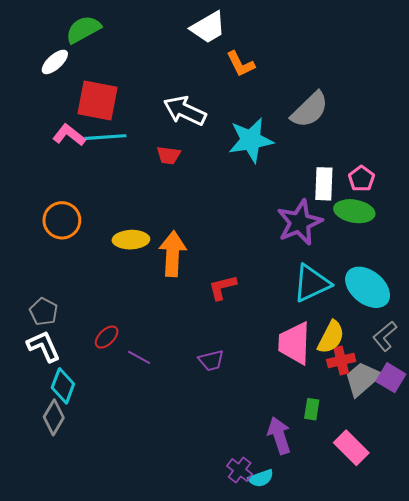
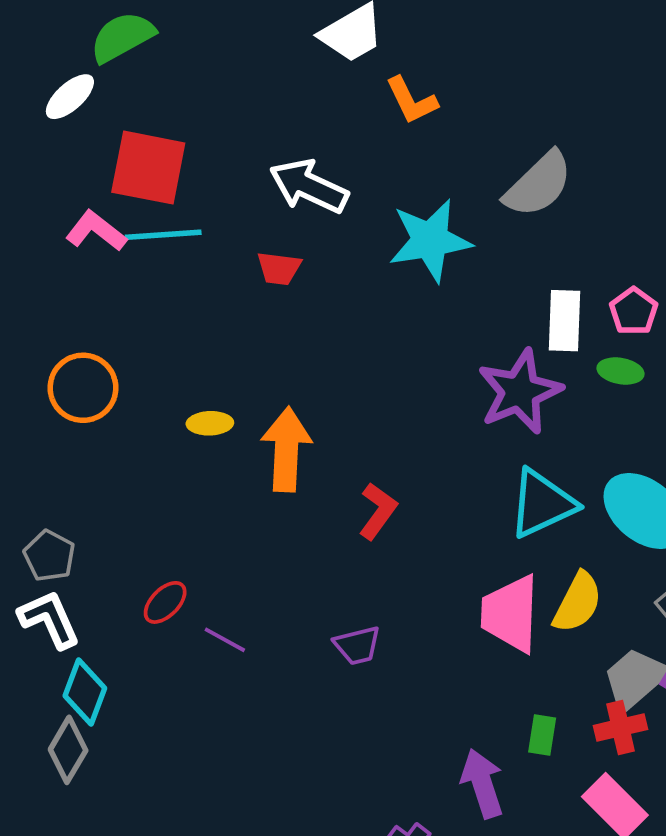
green ellipse: (354, 211) -> (621, 371), size x0.6
yellow ellipse: (131, 240) -> (210, 423), size x0.7
red L-shape: (222, 287) -> (378, 511), turned 140
red cross: (341, 360) -> (621, 727), moved

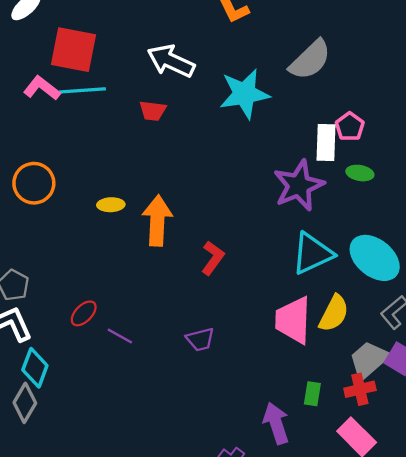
pink pentagon: (634, 311) -> (350, 127), moved

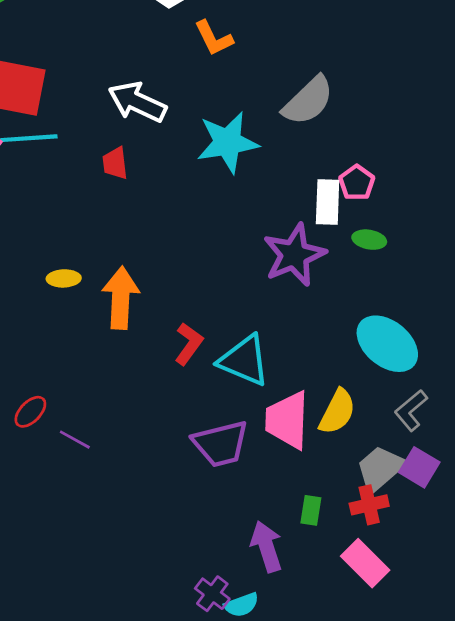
red trapezoid: (153, 111) -> (115, 163), turned 76
cyan triangle: (312, 253) -> (244, 360), moved, turned 48
purple trapezoid: (200, 339) -> (221, 444), moved, size x1.6

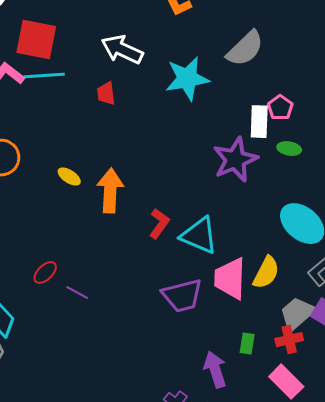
yellow ellipse: (64, 278) -> (69, 177), turned 35

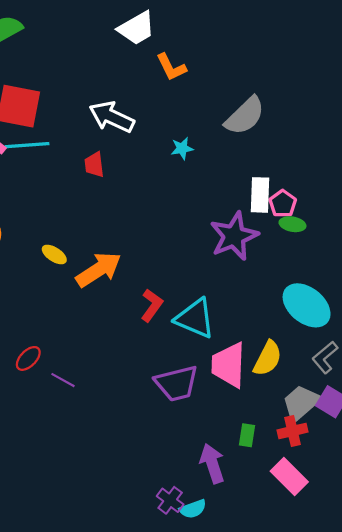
cyan star: (187, 79) -> (182, 148), size x0.5
pink pentagon: (280, 108) -> (283, 204), moved
orange arrow: (110, 191) -> (99, 270), turned 54

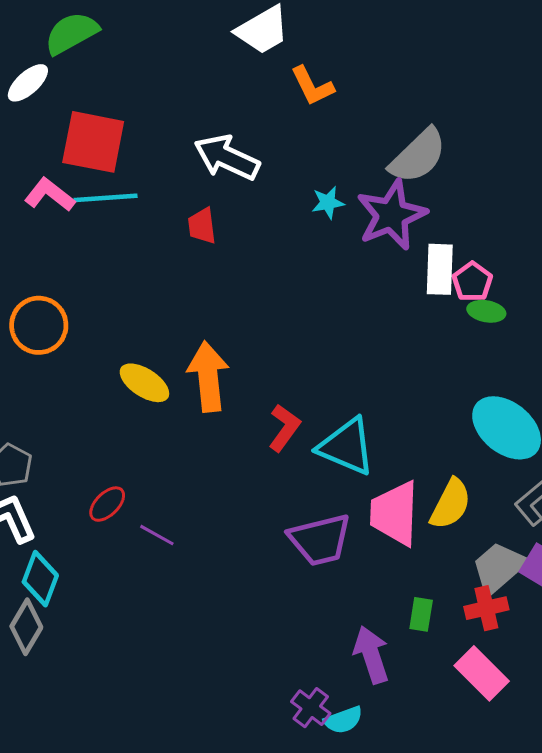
purple star: (234, 236) -> (392, 215), moved
yellow ellipse: (54, 254) -> (144, 383), moved, size x1.4
orange arrow: (99, 270) -> (208, 377), turned -63

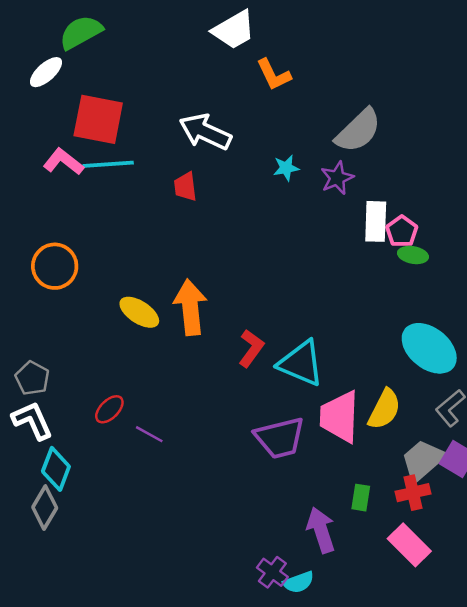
purple star: (392, 215) -> (337, 178), size x0.6

